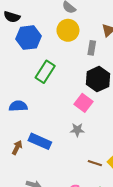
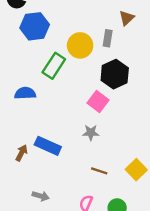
yellow circle: (68, 30) -> (80, 45), moved
blue semicircle: (18, 106) -> (25, 93), moved
brown line: (95, 163) -> (99, 171), moved

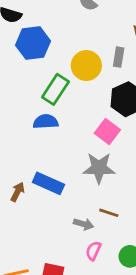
blue semicircle: (25, 93) -> (46, 122), moved
gray star: (91, 133) -> (99, 168), size x1.6
gray arrow: (41, 196) -> (84, 224), moved

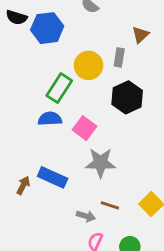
blue hexagon: (33, 43) -> (47, 28), moved
pink square: (107, 131) -> (85, 128), moved

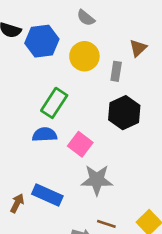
yellow circle: (89, 65) -> (84, 56), moved

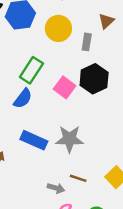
blue semicircle: (45, 135) -> (23, 98), turned 130
pink square: (80, 144) -> (65, 87), moved
blue rectangle: (47, 195) -> (34, 140), moved

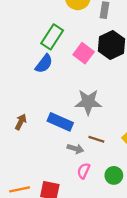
blue rectangle: (34, 140) -> (60, 122), moved

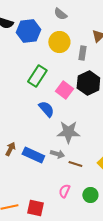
blue semicircle: (44, 64) -> (46, 109), moved, turned -78
blue rectangle: (60, 122) -> (33, 155), moved
gray arrow: (75, 149) -> (57, 154), moved

